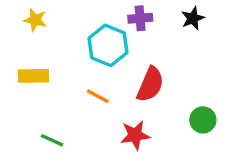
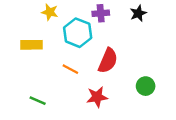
yellow star: (35, 20) -> (50, 12), moved
yellow rectangle: (33, 76) -> (32, 45), moved

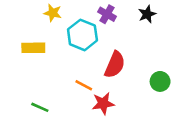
purple cross: (101, 13) -> (107, 14), turned 35
orange line: (70, 69) -> (84, 85), moved
green circle: (146, 86) -> (160, 81), moved

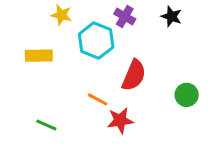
black star: (147, 14) -> (171, 16), turned -30

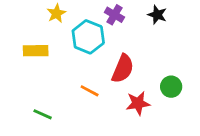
yellow star: (61, 15) -> (56, 13), turned 30
red star: (120, 120) -> (138, 103), moved

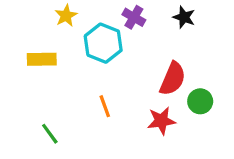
red semicircle: (123, 69) -> (173, 79), moved
orange line: (90, 91) -> (105, 106), turned 42
green line: (43, 114) -> (50, 134), turned 30

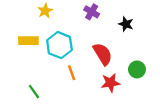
black star: (184, 17) -> (126, 24), moved
cyan hexagon: (103, 43) -> (59, 45), moved
red semicircle: (173, 79) -> (103, 54), moved, turned -55

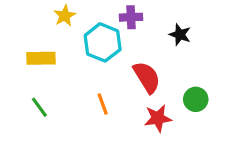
purple cross: (92, 12) -> (131, 17), turned -32
cyan hexagon: (59, 45) -> (103, 42), moved
green line: (34, 92) -> (39, 107), moved

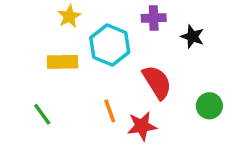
purple cross: (131, 17) -> (154, 18), moved
yellow rectangle: (41, 58) -> (62, 62), moved
red star: (158, 118) -> (142, 126), moved

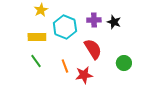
purple cross: (154, 18) -> (94, 20), moved
green line: (42, 114) -> (36, 61), moved

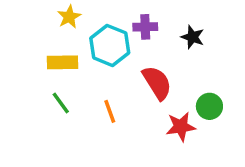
purple cross: (94, 20) -> (145, 27), moved
red star: (84, 75) -> (181, 127), moved

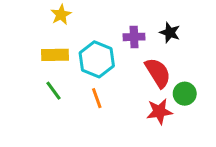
purple cross: (145, 27) -> (134, 37), moved
cyan hexagon: (110, 45) -> (97, 59), moved
red semicircle: (157, 83) -> (158, 73), moved

